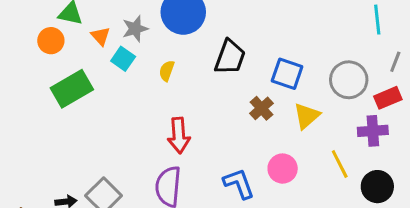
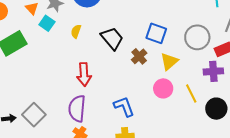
black trapezoid: (230, 57) -> (112, 38), moved, turned -60
pink circle: (283, 169) -> (163, 88), moved

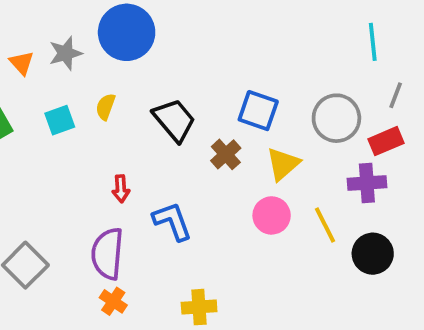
cyan square: (47, 23) -> (60, 120), moved, turned 35
red arrow: (84, 74) -> (121, 189), size x0.6
blue L-shape: (124, 107) -> (172, 221), moved

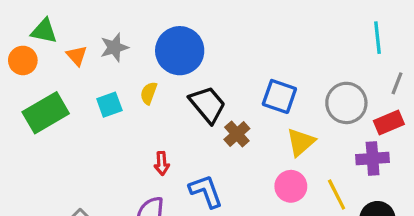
blue circle: (127, 32) -> (180, 51), moved
brown cross: (226, 154) -> (237, 134), moved

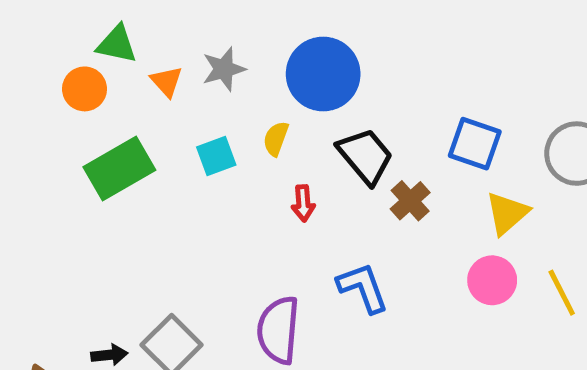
red arrow: (162, 163) -> (303, 203), moved

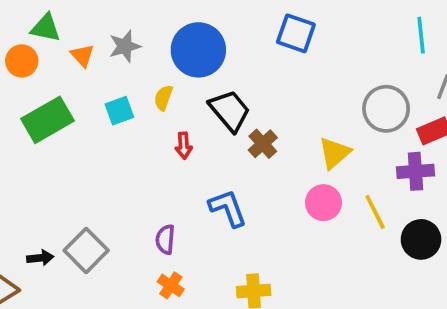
blue square: (475, 144) -> (296, 33), moved
purple semicircle: (278, 330) -> (165, 239), size x0.6

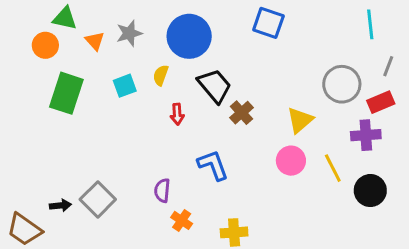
green rectangle: (48, 120) -> (66, 93), turned -42
orange cross: (171, 285) -> (182, 220), moved

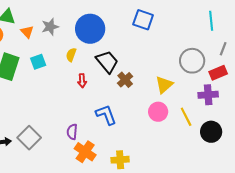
cyan square: (125, 86) -> (38, 62), moved
orange cross: (182, 220) -> (85, 152), size x1.5

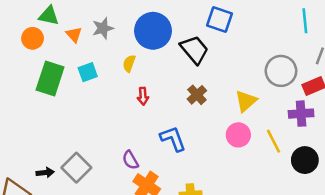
black trapezoid: (107, 62) -> (194, 50), moved
purple semicircle: (72, 132) -> (130, 160), turned -35

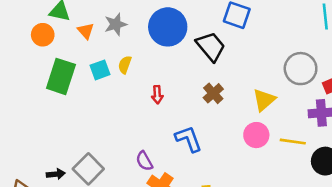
yellow semicircle: (129, 63) -> (125, 65), moved
yellow line: (273, 141) -> (293, 142), turned -55

